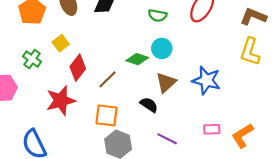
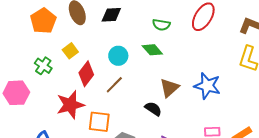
cyan circle: (162, 48) -> (118, 56), moved
green diamond: (137, 59) -> (152, 50), moved, turned 30
orange square: (106, 115) -> (99, 122), moved

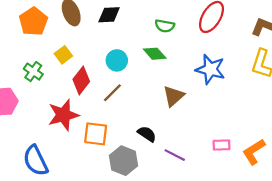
blue star: (207, 86) -> (210, 69), moved
black semicircle: (153, 109) -> (147, 134), moved

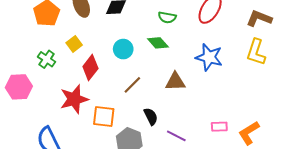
brown line: (112, 93) -> (132, 85), moved
brown triangle: (174, 96) -> (175, 82), turned 40
black semicircle: (147, 134) -> (151, 116), turned 30

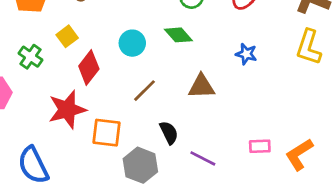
blue star: (209, 57) -> (246, 54), size x0.6

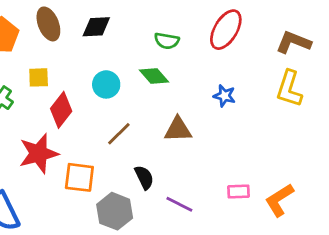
yellow square: (67, 36) -> (39, 77), turned 35

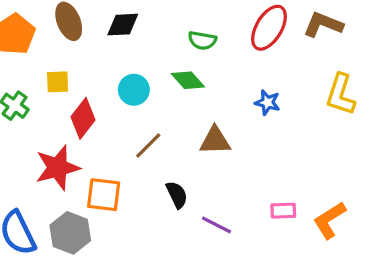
brown L-shape: (293, 42) -> (323, 25), moved
gray hexagon: (115, 211) -> (70, 233), moved

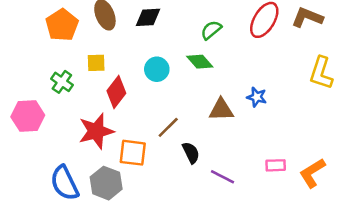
green semicircle: (202, 40) -> (211, 30), turned 130
blue star: (267, 102) -> (257, 97), moved
brown line: (148, 145) -> (168, 127), moved

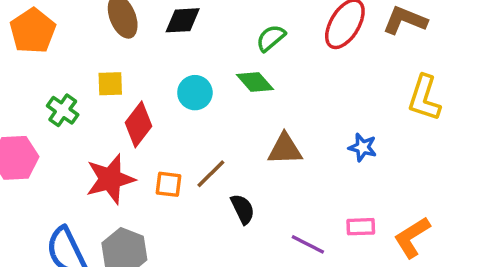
orange pentagon: (62, 25) -> (33, 31), moved
blue star: (257, 97) -> (363, 147), moved
orange square: (133, 153) -> (169, 184), moved, size x0.7
purple line: (223, 177) -> (308, 244), moved

